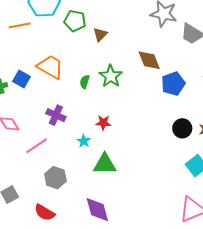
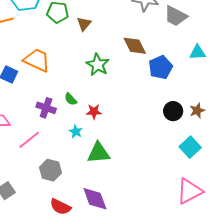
green semicircle: (85, 82) -> (71, 99), moved, turned -56
red semicircle: (45, 212) -> (60, 207), moved

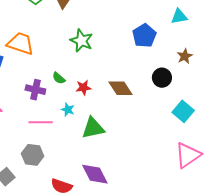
brown diamond: (135, 46) -> (121, 88), moved
brown star: (197, 110) -> (185, 56), moved
pink line: (29, 140) -> (41, 122), moved, turned 45
gray hexagon: (50, 170) -> (33, 155), moved

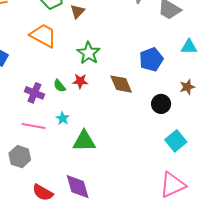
orange trapezoid: (21, 43) -> (43, 36), moved
red star: (83, 88) -> (80, 81), moved
brown diamond: (121, 88) -> (121, 84), moved

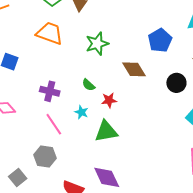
green star: (89, 53) -> (97, 44), turned 30
red star: (80, 81) -> (109, 100), moved
green semicircle: (59, 86) -> (89, 85), moved
pink line: (34, 126) -> (54, 124), turned 55

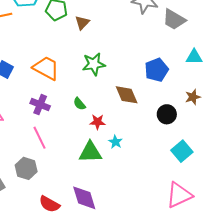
orange trapezoid: (50, 33) -> (46, 68), moved
cyan star: (81, 112) -> (115, 142), moved

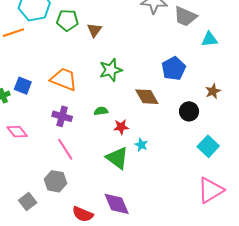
cyan triangle: (194, 57) -> (209, 39), moved
green semicircle: (79, 104) -> (101, 111), turned 128
green triangle: (90, 152) -> (117, 158), turned 45

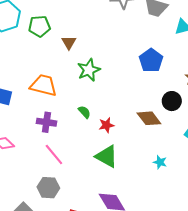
brown triangle: (94, 30) -> (69, 42), moved
brown diamond: (147, 97) -> (149, 118), moved
green semicircle: (101, 111) -> (84, 112), turned 64
cyan star: (141, 145) -> (160, 162), moved

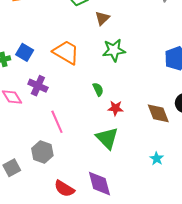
purple cross: (46, 122) -> (38, 86), moved

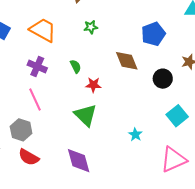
green star: (114, 50) -> (91, 27), size x0.6
purple cross: (38, 86) -> (37, 67), moved
brown diamond: (158, 113) -> (127, 61), moved
red semicircle: (64, 189) -> (29, 157), moved

